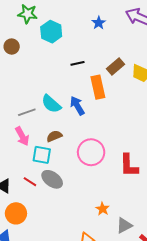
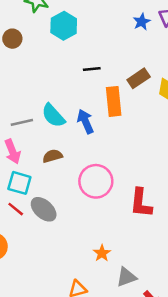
blue star: (99, 23) -> (142, 22), moved
cyan square: (42, 155) -> (19, 183), moved

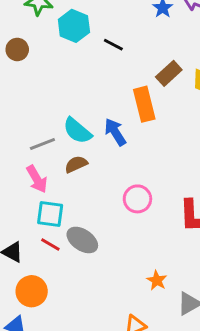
black line: (92, 69) -> (113, 45), moved, turned 42
brown semicircle: (53, 156) -> (76, 164), moved
pink circle: (96, 181) -> (137, 199), size x0.7

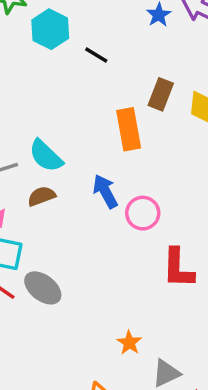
brown rectangle: (169, 73) -> (161, 94), turned -30
blue arrow: (115, 132) -> (105, 191), moved
pink circle: (137, 199) -> (143, 213), moved

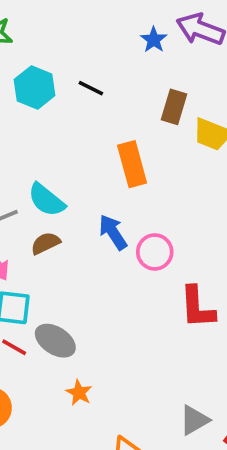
cyan hexagon: (50, 29) -> (35, 88), moved
brown rectangle: (161, 94) -> (174, 107), moved
orange star: (129, 343) -> (79, 393), moved

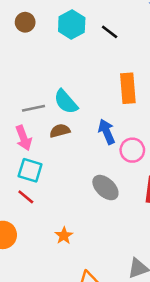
gray ellipse: (55, 341) -> (105, 188), moved

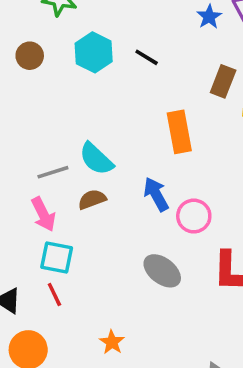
red line: (26, 197) -> (54, 295), turned 30

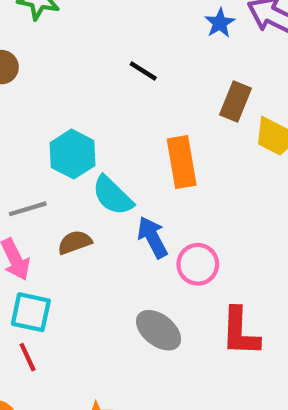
cyan hexagon: (94, 52) -> (73, 154), moved
cyan semicircle: (96, 159) -> (113, 196), moved

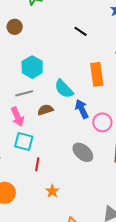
cyan hexagon: (73, 154) -> (32, 67), moved
red line: (28, 357) -> (37, 164), moved, turned 32

